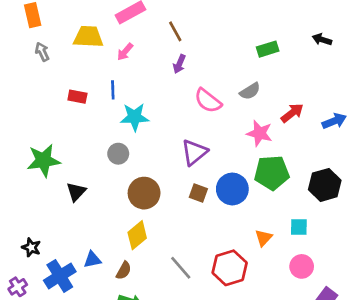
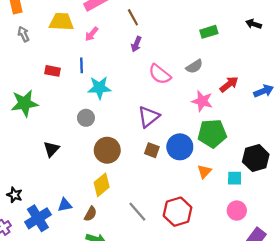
green star: (43, 160) -> (25, 103), moved
black hexagon: (325, 185) -> (256, 158), moved
orange triangle: (264, 238) -> (204, 171), moved

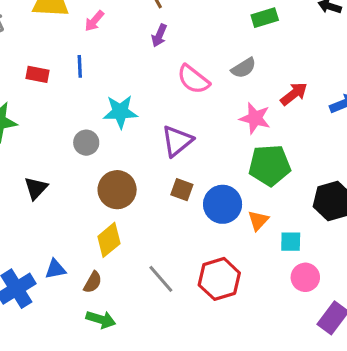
cyan star: (99, 88) -> (120, 112), moved
blue circle: (180, 147) -> (223, 204), moved
cyan square: (235, 178) -> (291, 242), moved

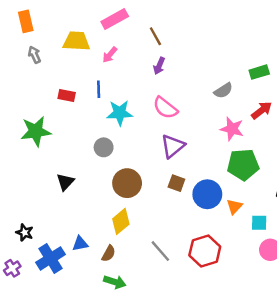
green rectangle: (265, 18) -> (259, 72), moved
pink semicircle: (193, 79) -> (165, 108), moved
cyan star: (120, 112) -> (120, 113), moved

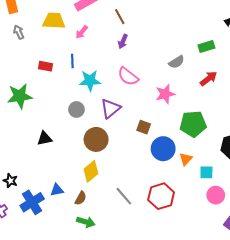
pink star: (232, 129) -> (165, 94), moved, turned -30
purple triangle: (173, 146) -> (111, 108), moved
black triangle: (65, 182) -> (44, 138), turned 35
brown square: (176, 183) -> (144, 127), moved

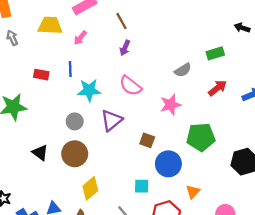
black triangle: (44, 138) -> (40, 153), turned 49
brown circle: (96, 139) -> (75, 154), moved
orange triangle: (186, 159) -> (193, 192), moved
cyan square: (206, 172) -> (142, 186), moved

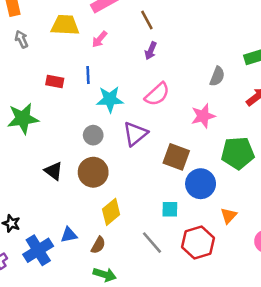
gray semicircle: (183, 70) -> (217, 76), turned -36
pink semicircle: (130, 86) -> (157, 94), turned -80
brown square: (147, 140) -> (176, 157), size x1.5

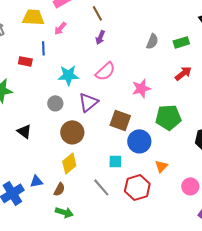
blue line: (88, 75) -> (43, 48), moved
gray semicircle: (217, 76) -> (152, 41), moved
brown circle: (93, 172) -> (72, 132), moved

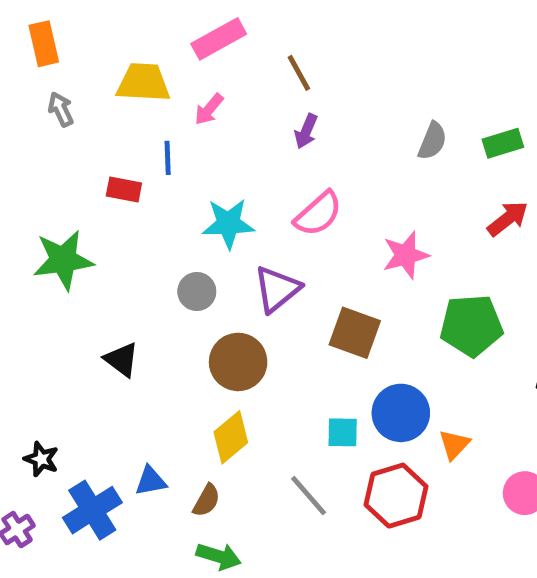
blue circle: (139, 141) -> (401, 413), moved

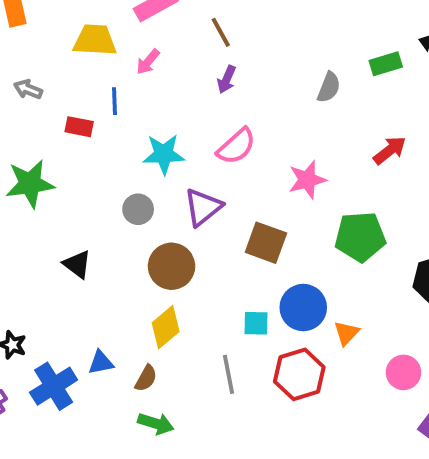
gray arrow: (61, 109) -> (28, 89), moved, turned -44
green rectangle: (503, 143) -> (386, 64), moved
gray line: (309, 496) -> (229, 374), turned 30

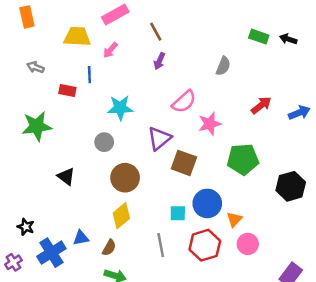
green rectangle: (386, 64) -> (259, 37), moved, turned 36
pink semicircle: (236, 146) -> (184, 102), moved
purple triangle: (203, 207) -> (159, 138), moved
pink circle: (404, 372) -> (248, 244), moved

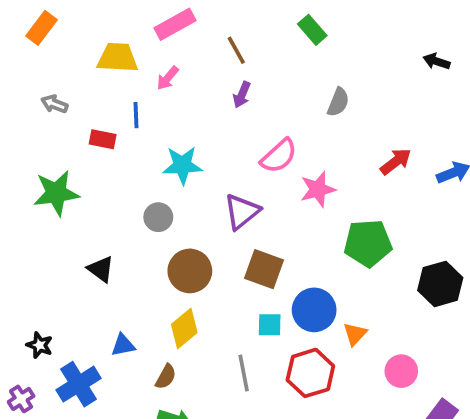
orange rectangle: (27, 17) -> (41, 28), turned 50
green rectangle: (259, 37) -> (312, 30), moved, turned 30
brown square: (184, 163) -> (264, 269), moved
blue triangle: (81, 238) -> (123, 345), moved
pink circle: (248, 244) -> (401, 371), moved

